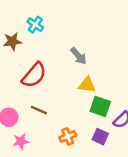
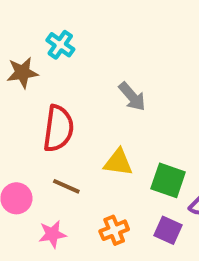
red semicircle: (34, 75) -> (58, 129), turned -32
yellow triangle: (87, 85) -> (118, 162), moved
pink star: (21, 141) -> (52, 234), moved

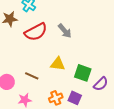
red semicircle: (58, 129) -> (36, 32), moved, turned 55
purple square: (168, 230) -> (75, 98), moved

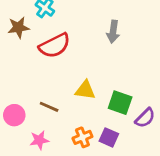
gray arrow: (65, 31) -> (113, 32), moved, turned 49

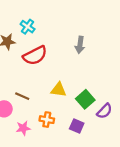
green square: (120, 103) -> (85, 99), turned 30
brown line: (49, 107) -> (22, 96), moved
orange cross: (82, 137) -> (47, 120), moved, turned 32

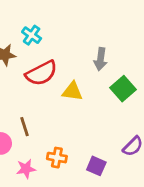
yellow triangle: (59, 90) -> (72, 91), moved
brown line: (22, 96) -> (25, 127), turned 48
green square: (85, 99) -> (123, 89), moved

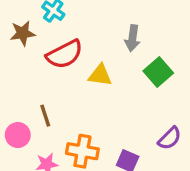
orange cross: (57, 158) -> (82, 151), size x1.4

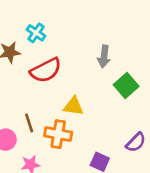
yellow triangle: (100, 75) -> (73, 106), moved
orange cross: (82, 151) -> (58, 134), moved

